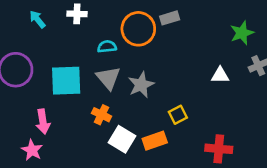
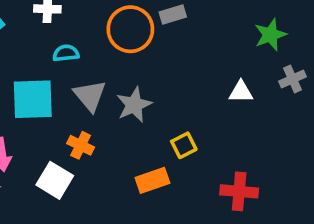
cyan semicircle: (107, 47) -> (66, 53), moved
white square: (122, 139) -> (55, 180), moved

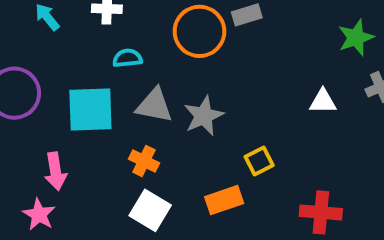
gray triangle: (90, 96) -> (154, 105), turned -39
white square: (55, 180) -> (150, 210), moved

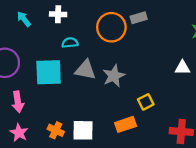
orange cross: (144, 161) -> (56, 130), moved
pink arrow: (55, 171) -> (18, 102), moved
white square: (150, 210) -> (83, 130), turned -30

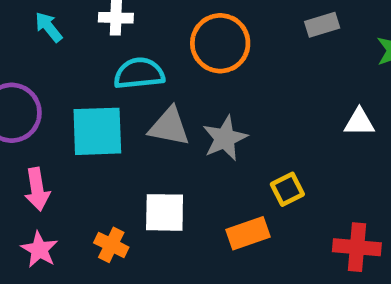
gray rectangle: (139, 18) -> (322, 25), moved
cyan semicircle: (70, 43) -> (139, 73), size x1.5
white square: (83, 130) -> (165, 212), moved

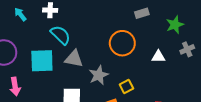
orange circle: (220, 43) -> (122, 43), moved
cyan semicircle: (139, 73) -> (60, 35), turned 50
gray star: (225, 138) -> (99, 75), moved

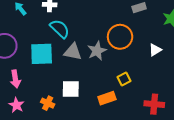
white triangle: (158, 57) -> (155, 50), turned -32
gray star: (99, 75) -> (97, 51), moved

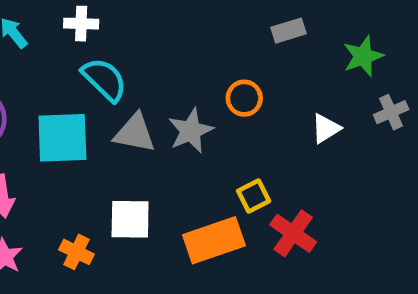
orange circle: (120, 37) -> (244, 98), size x0.6
orange rectangle: (107, 98) -> (214, 240), size x1.4
red cross: (154, 104) -> (293, 233), moved, turned 30

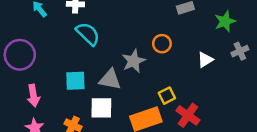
gray triangle: (135, 133) -> (110, 79), moved
cyan square: (62, 138) -> (75, 81), moved, size x0.7

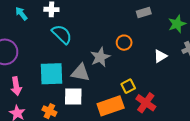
cyan square: (75, 81) -> (51, 74), size x1.4

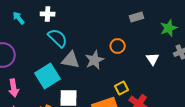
white triangle: (160, 56) -> (153, 59), turned -32
gray triangle: (80, 73) -> (71, 60), moved
cyan square: (51, 74) -> (48, 76), turned -30

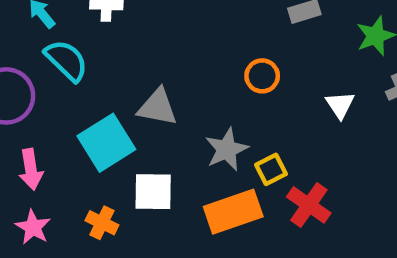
cyan semicircle: (58, 38) -> (66, 60), moved
gray star: (95, 60) -> (227, 149), moved

